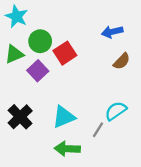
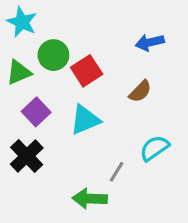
brown semicircle: (122, 61) -> (140, 91), moved
purple square: (38, 71) -> (36, 112), moved
cyan triangle: (64, 117) -> (85, 120), moved
gray line: (98, 130) -> (117, 172), moved

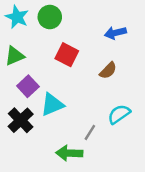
green circle: (53, 55) -> (50, 17), moved
red square: (87, 71) -> (67, 55), turned -30
cyan triangle: (85, 120) -> (52, 104), moved

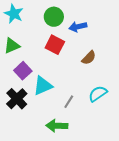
green circle: (50, 17) -> (54, 17), moved
blue arrow: (115, 33) -> (78, 27), moved
gray line: (90, 132) -> (69, 102), moved

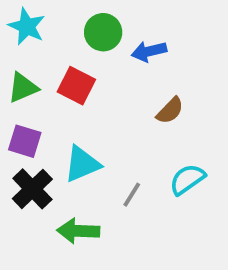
red square: (55, 45) -> (76, 86), moved
purple square: (23, 71) -> (25, 141), moved, turned -30
green arrow: (57, 126) -> (78, 231), moved

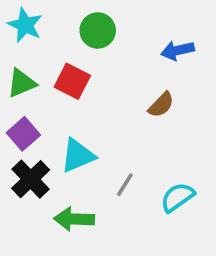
blue arrow: (149, 51) -> (177, 50), moved
purple square: (25, 141) -> (23, 134), turned 32
cyan semicircle: (187, 179) -> (177, 197), moved

